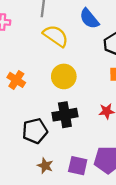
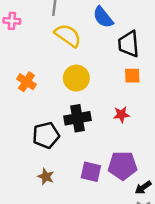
brown star: (45, 166) -> (46, 177), moved

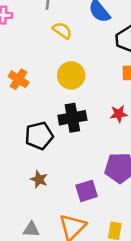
yellow semicircle: (68, 35) -> (62, 30), size x0.7
purple square: (91, 172) -> (87, 191), moved, turned -30

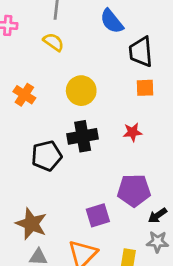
yellow semicircle: (62, 30) -> (53, 42), moved
brown star: (39, 179) -> (31, 224), moved, size x1.6

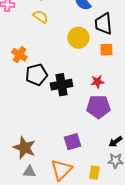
yellow circle: (81, 91) -> (78, 38), moved
black pentagon: (47, 156) -> (36, 75), moved
purple pentagon: (134, 190) -> (98, 107), moved

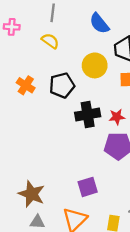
black pentagon: (36, 75) -> (62, 85), moved
black cross: (61, 85) -> (88, 115), moved

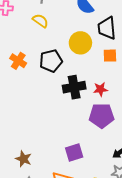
brown star: (32, 194) -> (23, 159), size x0.7

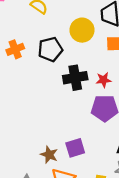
orange cross: (18, 61) -> (15, 49), turned 35
brown star: (23, 159) -> (49, 155), moved

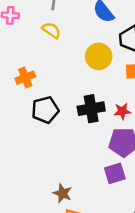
black pentagon: (50, 49) -> (45, 110), moved
purple square: (75, 148) -> (115, 173), moved

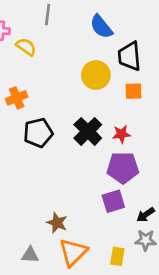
yellow semicircle: (51, 30) -> (26, 47), moved
black cross: (91, 109) -> (88, 131), turned -35

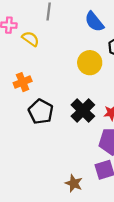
black pentagon: (38, 133) -> (41, 112), turned -30
brown star: (57, 223) -> (74, 183), moved

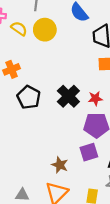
yellow circle: (90, 63) -> (45, 30), moved

